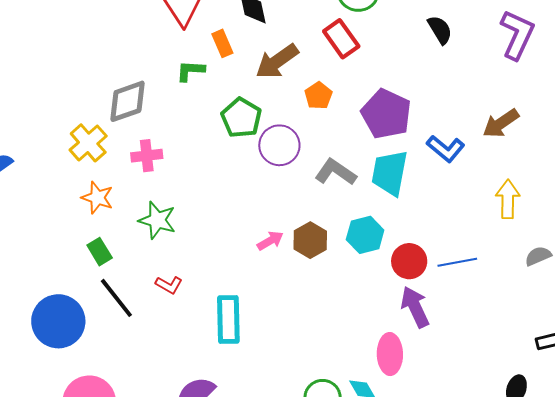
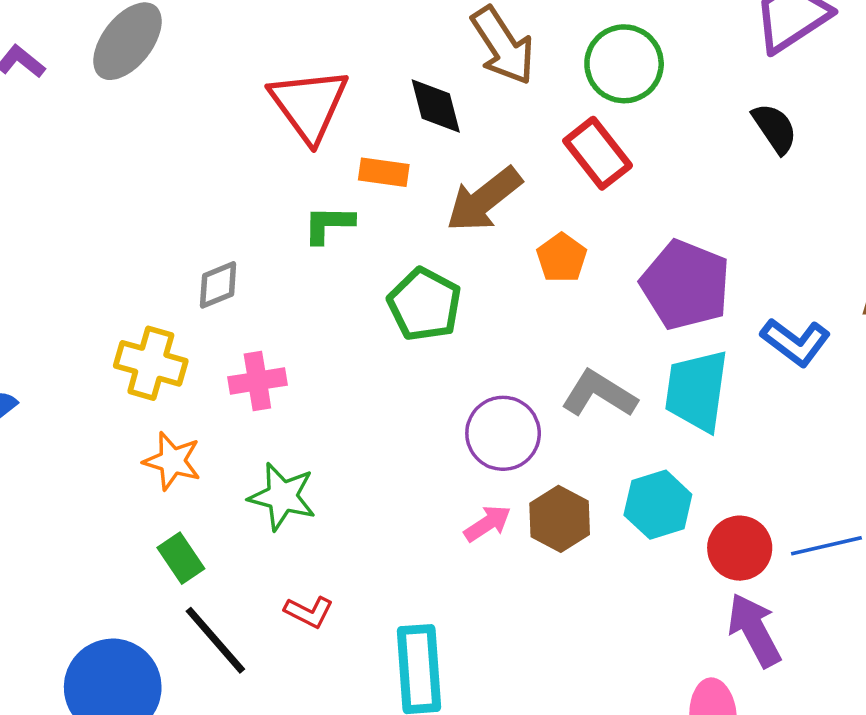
orange rectangle: (222, 43) -> (384, 172), turned -56
gray diamond: (128, 101) -> (218, 285), size x0.6
yellow cross: (88, 143) -> (151, 363), turned -30
purple circle: (279, 145) -> (503, 433), moved

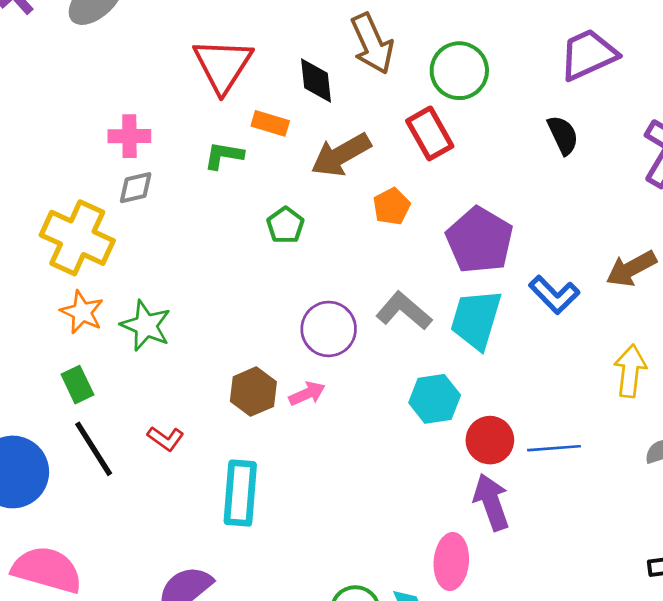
green pentagon: (425, 304) -> (285, 225), size x0.7
yellow cross: (151, 363) -> (77, 238), size x1.4
pink cross: (257, 381) -> (129, 136), moved
green star: (282, 497) -> (146, 326), moved
brown hexagon: (560, 519) -> (253, 392), moved

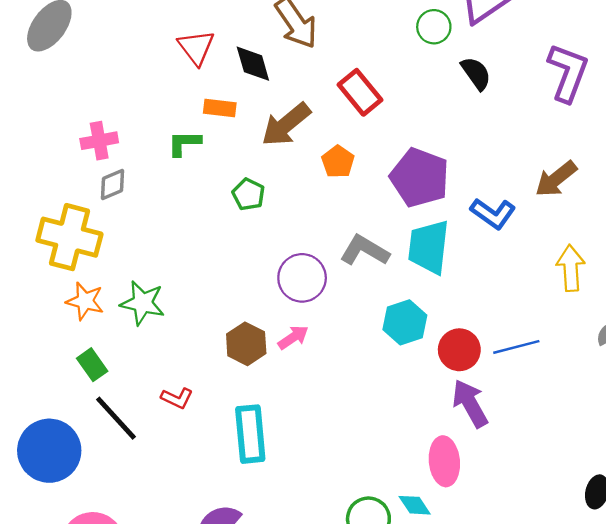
red triangle: (223, 65) -> (196, 47), moved, size x0.7
green circle: (459, 71) -> (434, 27), moved, size x0.7

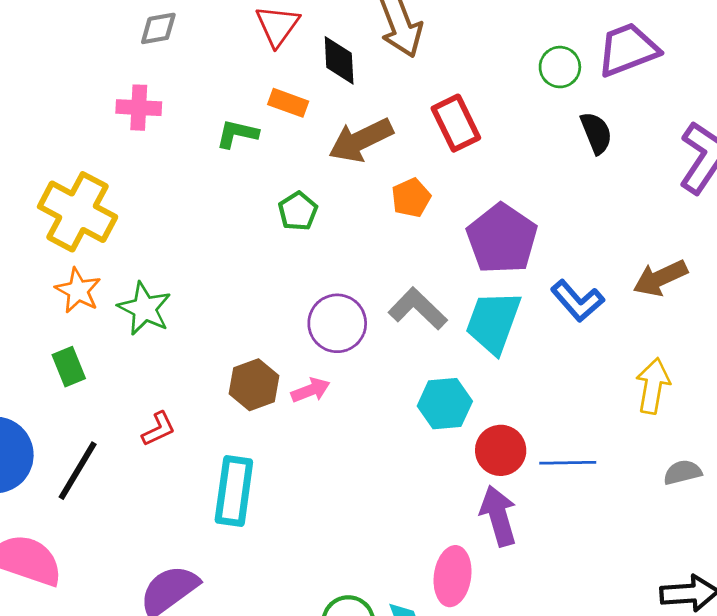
gray diamond: (113, 185) -> (158, 28), moved
red L-shape: (177, 398) -> (159, 429), turned -64
black line: (116, 418) -> (78, 471), moved, turned 60

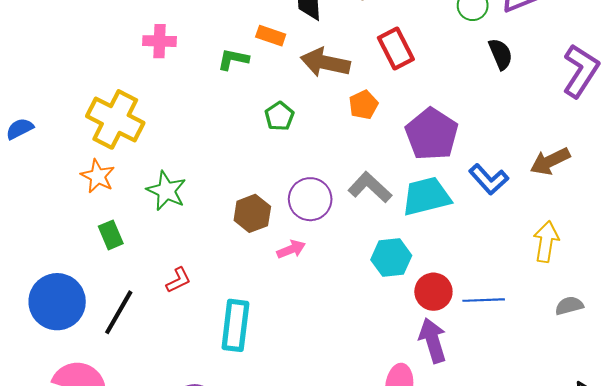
brown arrow: (361, 140) -> (325, 63), turned 39
orange star: (78, 290) -> (98, 176), moved
cyan trapezoid: (493, 322) -> (426, 196), turned 57
brown hexagon: (254, 385) -> (252, 213), moved

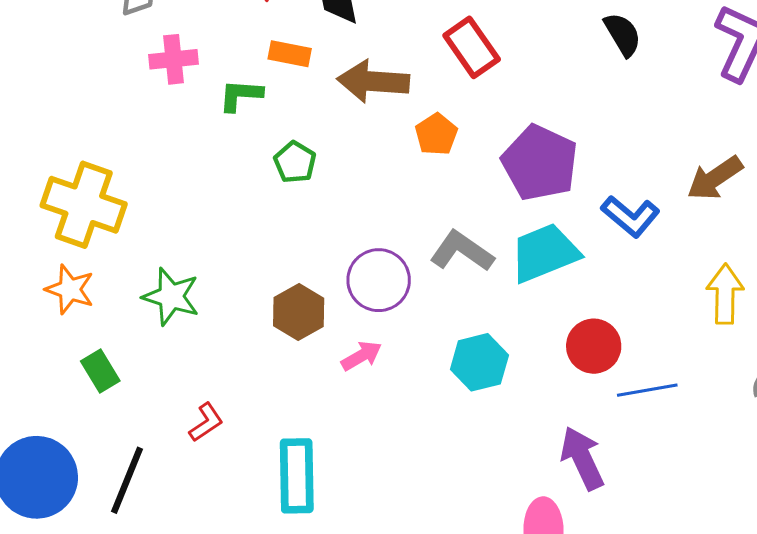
pink cross: (160, 41) -> (174, 59), moved
green pentagon: (279, 116) -> (295, 162), moved
cyan hexagon: (391, 258) -> (479, 362), moved
red circle: (433, 292) -> (594, 346), moved

